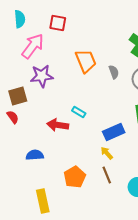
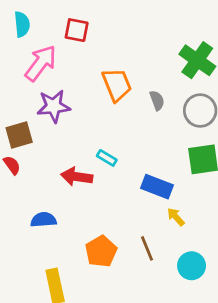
blue rectangle: (114, 132) -> (157, 187), turned 45
yellow arrow: (107, 153) -> (176, 217), moved

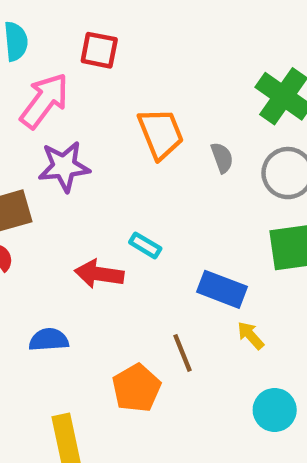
brown line: (147, 248) -> (183, 353), moved

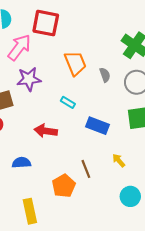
red square: (99, 50) -> (46, 23), size x1.5
cyan rectangle: (145, 245) -> (68, 102), moved
blue rectangle: (222, 289) -> (98, 126), moved

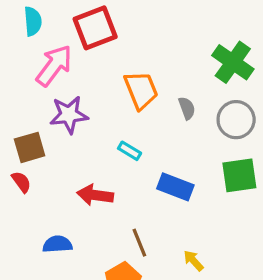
red square: (46, 23) -> (95, 28), turned -32
yellow arrow: (119, 160) -> (193, 261), moved
brown line: (86, 169) -> (139, 243), moved

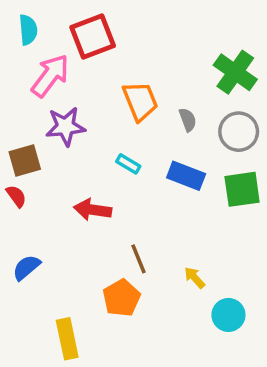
blue rectangle: (175, 187) -> (186, 176), moved
blue semicircle: (57, 244) -> (26, 267), moved, turned -36

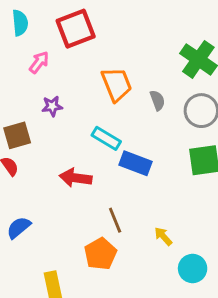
pink arrow: (50, 76) -> (39, 62), size x0.6
purple star: (65, 127) -> (52, 106), size x0.6
cyan rectangle: (128, 164) -> (106, 138), size x1.4
blue rectangle: (186, 176) -> (136, 163), moved

